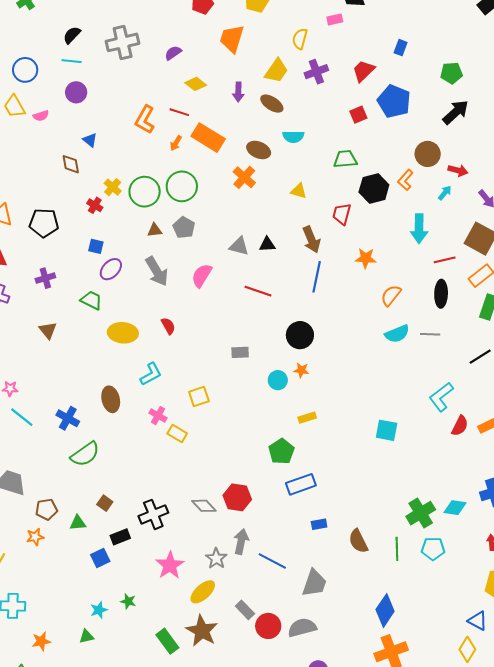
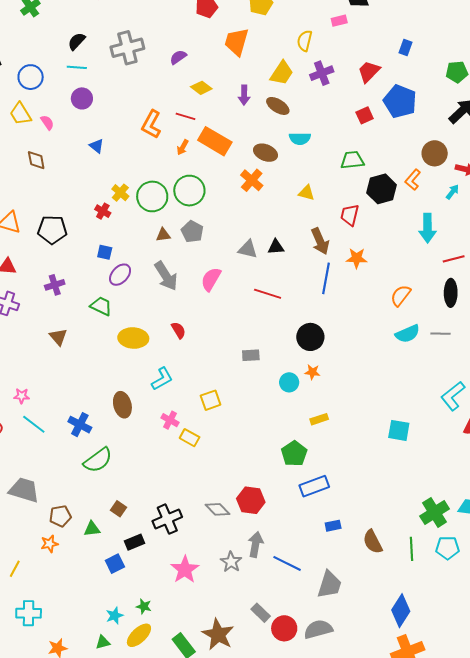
pink semicircle: (41, 116) -> (47, 123), turned -105
brown diamond: (71, 164) -> (36, 160), moved
orange star: (366, 258) -> (357, 258), moved
yellow ellipse: (203, 592) -> (139, 635), moved

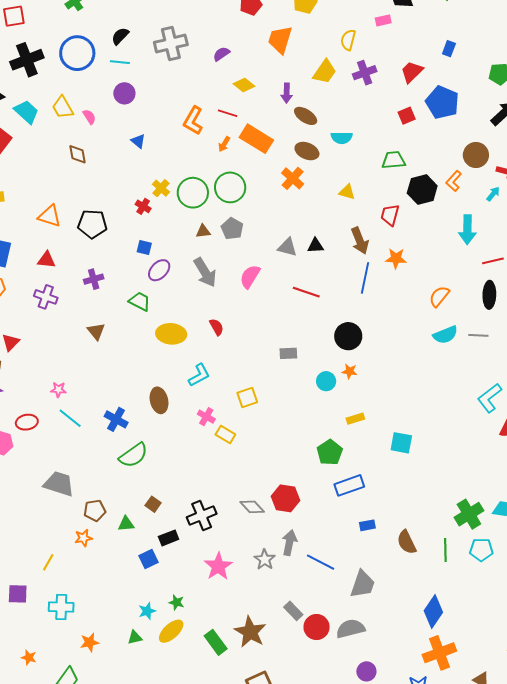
blue circle: (31, 77) -> (77, 53), moved, size x1.4
brown ellipse: (278, 106) -> (306, 116), moved
cyan square: (399, 430) -> (401, 443), moved

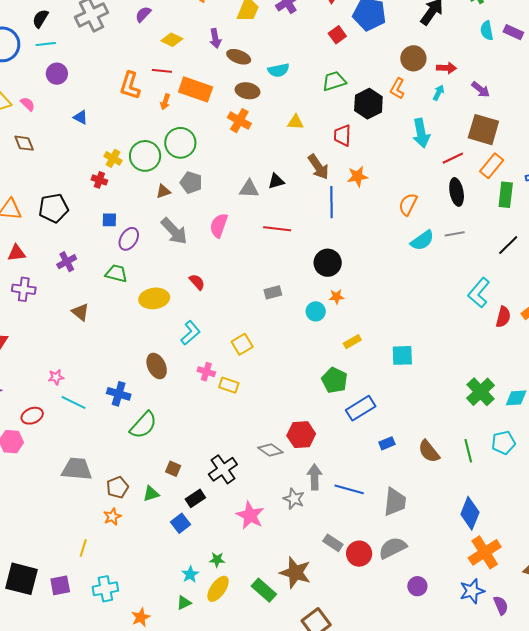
green cross: (469, 514) -> (481, 392), moved

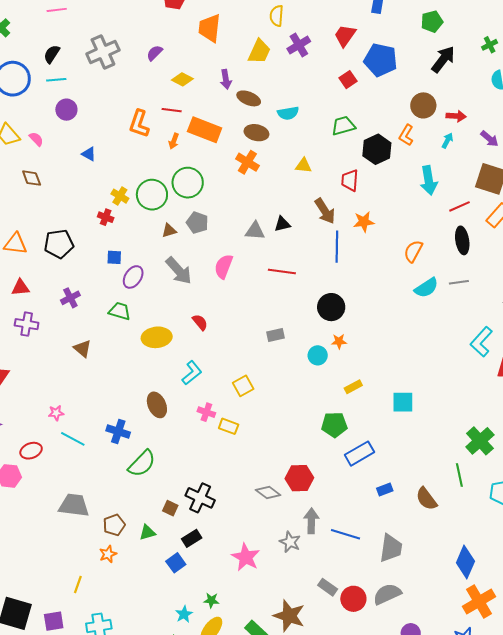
green pentagon: (335, 380) -> (334, 425), turned -30
green line: (468, 451) -> (459, 475), moved
black cross: (223, 469) -> (200, 498), moved, turned -32

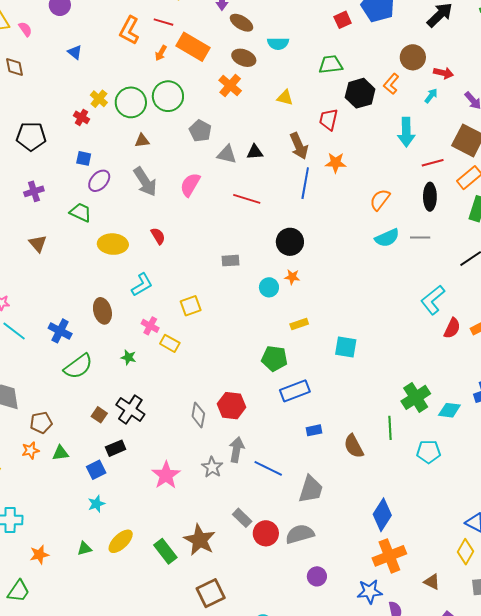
gray pentagon: (197, 223) -> (200, 131), moved
gray diamond: (268, 492) -> (198, 415), turned 55
green triangle: (147, 532) -> (60, 453), moved
green star: (211, 600) -> (128, 357), moved
cyan star: (184, 614) -> (96, 504), moved

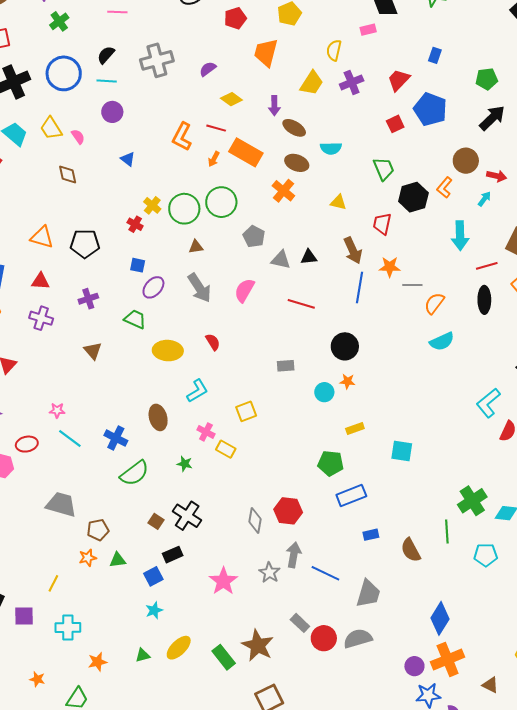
green trapezoid: (331, 65) -> (384, 169), turned 75
gray line: (420, 237) -> (412, 285), moved
purple circle: (317, 576) -> (414, 666), moved

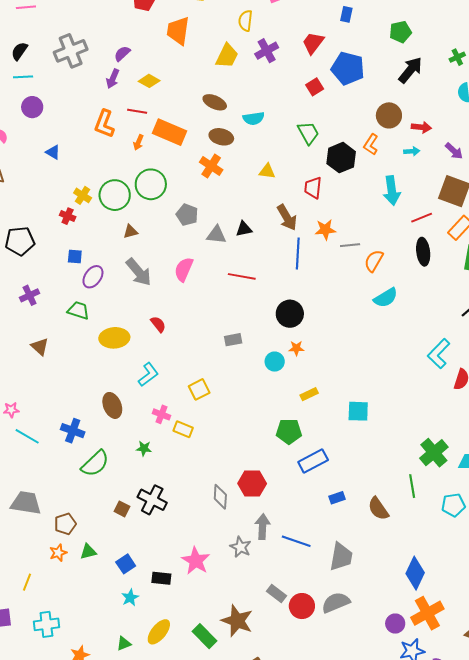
purple arrow: (274, 106) -> (113, 79), moved, turned 30
cyan arrow: (484, 199) -> (412, 151), turned 56
black rectangle: (173, 555) -> (161, 578), moved, turned 36

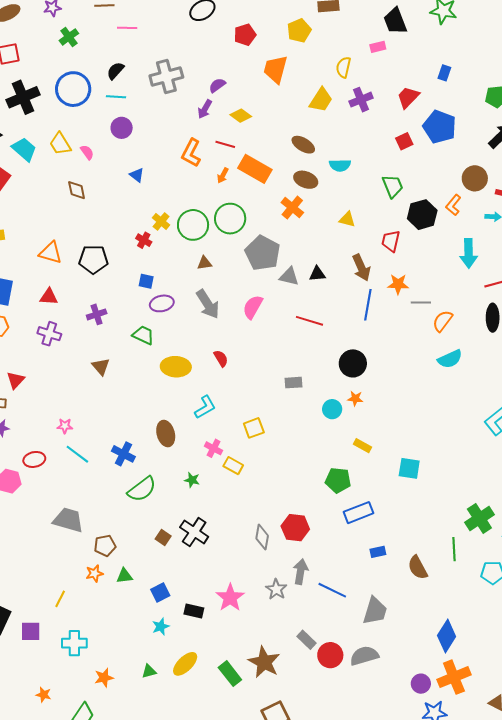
gray pentagon: (187, 215) -> (263, 253), size x1.6
purple ellipse: (93, 277) -> (162, 303), turned 35
yellow rectangle: (309, 394) -> (363, 446), turned 48

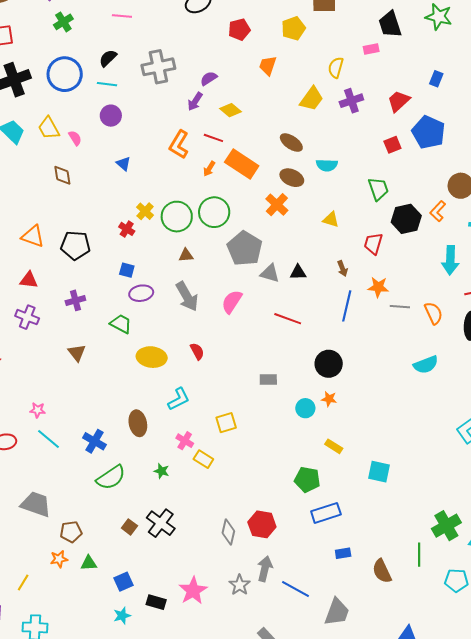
orange trapezoid: (275, 69) -> (268, 66), size x0.7
brown arrow: (361, 268) -> (342, 268), size x0.6
orange semicircle: (443, 321) -> (433, 313), moved, turned 115

